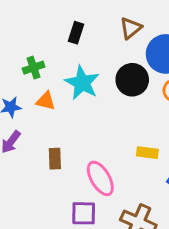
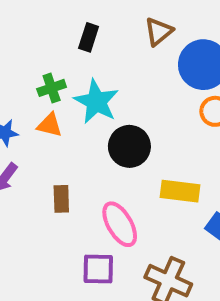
green cross: (34, 68) -> (52, 88), moved
black circle: (132, 80) -> (129, 146), moved
yellow rectangle: (147, 153) -> (180, 191), size x1.4

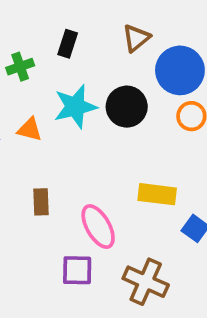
green cross: (52, 88) -> (20, 67), moved
cyan star: (96, 102) -> (75, 107), turned 30
black circle: (129, 146) -> (127, 107), moved

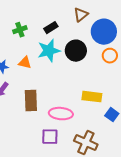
black rectangle: (68, 44) -> (51, 28), moved, turned 40
brown rectangle: (41, 202) -> (31, 101), size x1.5
pink ellipse: (98, 227) -> (61, 114), turned -55

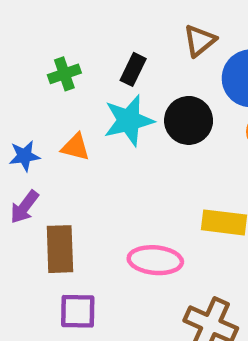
black rectangle: (51, 28) -> (133, 69), turned -32
brown rectangle: (31, 101) -> (60, 249), moved
purple square: (50, 137) -> (78, 311), moved

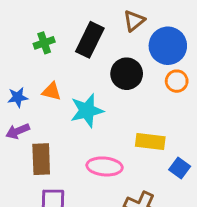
black rectangle: (133, 69) -> (90, 40), size x1.6
cyan star: (129, 120) -> (87, 111), moved
purple arrow: (24, 207) -> (18, 131), turned 30

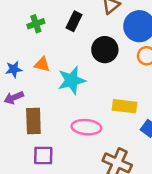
black rectangle: (90, 40) -> (74, 21), size x0.7

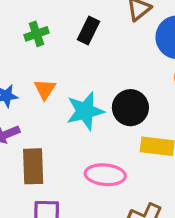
black circle: (105, 50) -> (130, 108), moved
orange triangle: (42, 64) -> (45, 89), turned 49

